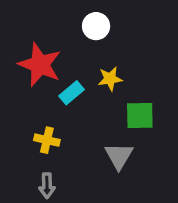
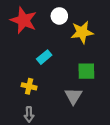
red star: (40, 65) -> (24, 20), moved
yellow star: (110, 79) -> (82, 32), moved, size x1.5

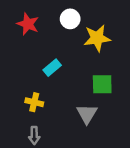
red star: (24, 20) -> (28, 24), size x0.7

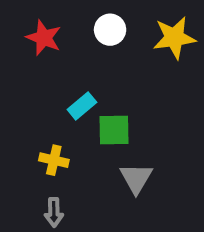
yellow star: (97, 38) -> (174, 38), moved
green square: (102, 84) -> (114, 130), moved

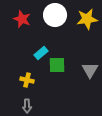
white circle: (110, 30) -> (55, 15), size x1.5
gray triangle: (136, 178) -> (90, 70), moved

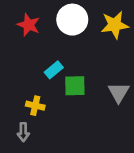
gray arrow: (27, 106) -> (23, 132), moved

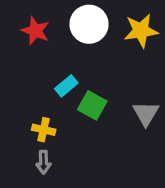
green square: (75, 86) -> (92, 105), turned 30
gray arrow: (23, 132) -> (44, 162), moved

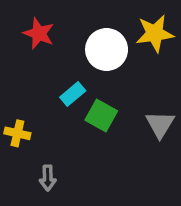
white circle: (89, 24) -> (107, 50), moved
yellow cross: (44, 130) -> (17, 133), moved

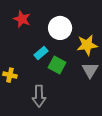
yellow star: (155, 33) -> (87, 45), moved
gray arrow: (48, 178) -> (39, 96), moved, size x1.5

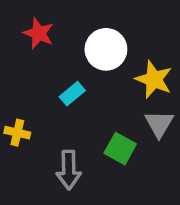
yellow star: (87, 45) -> (154, 79), turned 30
green square: (57, 65) -> (120, 149), moved

